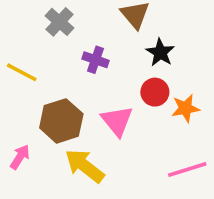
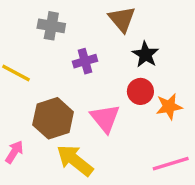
gray cross: (59, 22) -> (51, 26), turned -32
purple cross: (95, 60) -> (85, 61), turned -35

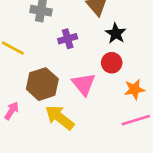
orange star: (169, 107) -> (134, 89), moved

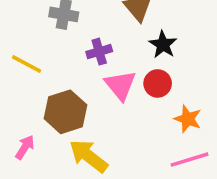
pink triangle: (84, 84) -> (120, 85), moved
orange star: (134, 89) -> (188, 119), turned 30

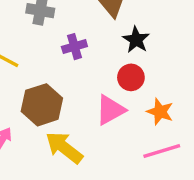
pink triangle: (120, 85) -> (110, 110), moved, turned 40

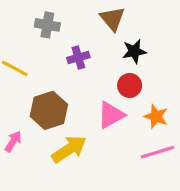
black star: (136, 40) -> (134, 51), turned 30
yellow arrow: (64, 148) -> (69, 149), turned 108

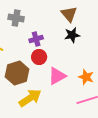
brown triangle: (113, 19) -> (69, 14), moved
red circle: (130, 85) -> (39, 57), moved

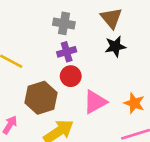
gray cross: (16, 18) -> (64, 23), moved

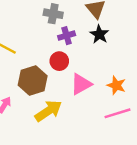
black star: (115, 46) -> (99, 34), turned -30
purple cross: (67, 52) -> (67, 36), moved

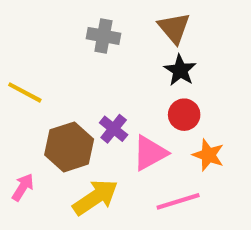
purple cross: (67, 36) -> (114, 129), moved, turned -35
red circle: (59, 61) -> (184, 115), moved
pink line: (118, 113) -> (178, 201), moved

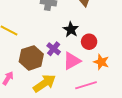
black star: (180, 70) -> (71, 30), moved

